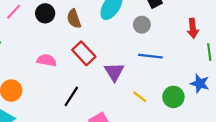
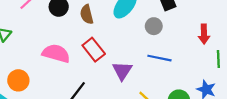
pink semicircle: (47, 60) -> (56, 53), size x1.4

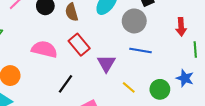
gray circle: (154, 26) -> (134, 21), size x1.5

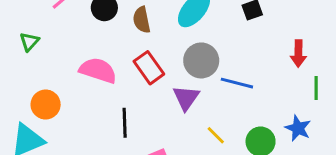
gray circle: (134, 21) -> (201, 60), moved
black line: (65, 84) -> (125, 123), turned -42

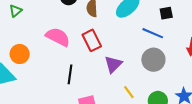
gray circle: (201, 60) -> (153, 60), moved
blue line: (237, 83) -> (153, 33), moved

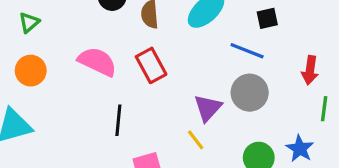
orange circle: (20, 54) -> (31, 71), moved
purple triangle: (113, 64) -> (208, 108), moved
yellow line: (129, 92) -> (196, 140), moved

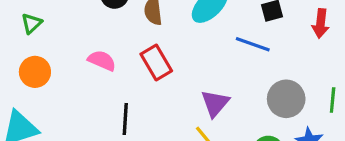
pink semicircle: (97, 62) -> (102, 61), size x0.7
red arrow: (310, 70) -> (321, 23), moved
gray circle: (250, 93) -> (286, 99), moved

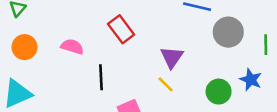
pink semicircle: (102, 61) -> (72, 47), moved
gray circle: (286, 99) -> (228, 32), moved

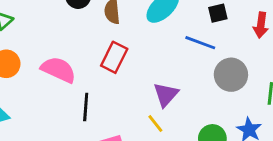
red rectangle: (121, 29) -> (114, 57), turned 56
pink semicircle: (72, 47) -> (58, 70), size x1.4

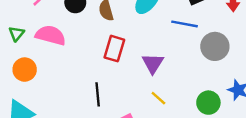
pink semicircle: (58, 70) -> (51, 35), moved
purple triangle: (166, 95) -> (153, 63), moved

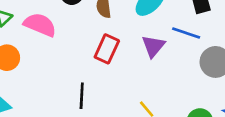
purple triangle: (153, 63) -> (153, 46), moved

